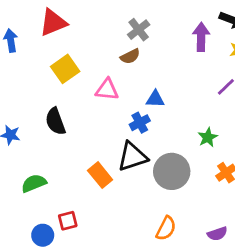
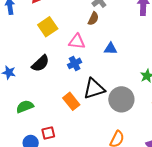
brown semicircle: (130, 56) -> (93, 19), turned -40
black semicircle: (55, 121) -> (40, 63), turned -114
blue cross: (140, 123) -> (75, 63), moved

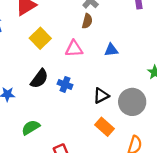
blue cross: (75, 63) -> (65, 84), moved, turned -32
black triangle: (94, 89) -> (101, 96), size x0.7
orange rectangle: (71, 101) -> (105, 127), moved

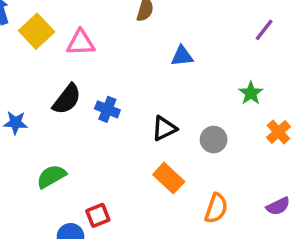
yellow square: (40, 38) -> (37, 31), moved
pink triangle: (74, 49) -> (81, 43), moved
gray circle: (132, 102) -> (214, 140), size x0.6

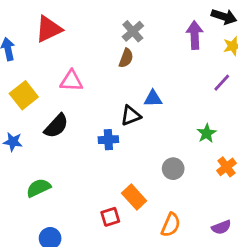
yellow square: (37, 31) -> (24, 95), moved
blue cross: (107, 109) -> (108, 140), moved, turned -30
black triangle: (164, 128) -> (131, 116), moved
red square: (98, 215) -> (110, 217), moved

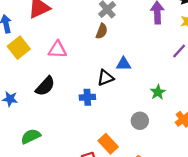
yellow square: (24, 95) -> (19, 48), moved
green star: (207, 133) -> (158, 92), moved

